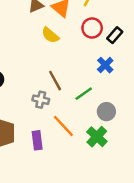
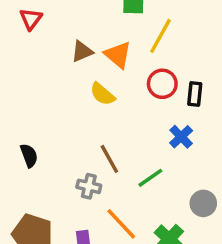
black rectangle: (115, 35) -> (195, 94), turned -35
gray circle: (106, 112) -> (203, 203), moved

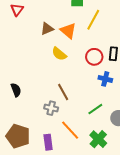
red circle: (162, 84) -> (94, 57), moved
blue cross: (181, 137) -> (105, 79), turned -32
green line: (150, 178) -> (95, 109), moved

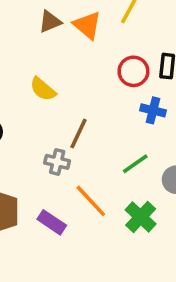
yellow semicircle: (59, 54) -> (43, 89), moved
brown line: (63, 92) -> (78, 134), turned 54
purple rectangle: (48, 142) -> (52, 222), turned -49

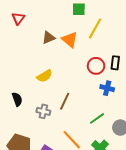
yellow semicircle: (43, 89) -> (44, 76), turned -70
gray cross: (57, 162) -> (43, 111), moved

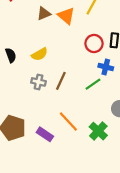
black semicircle: (17, 99) -> (11, 55), moved
gray cross: (43, 111) -> (38, 82), moved
green line: (97, 118) -> (93, 84), moved

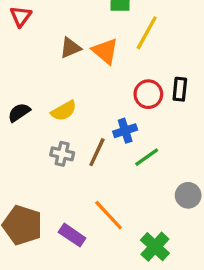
black semicircle: (11, 55) -> (19, 112), turned -104
blue cross: (106, 67) -> (125, 131), moved, turned -32
green cross: (98, 131) -> (155, 247), moved

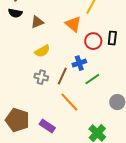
brown triangle: (70, 48) -> (37, 22), moved
orange triangle: (105, 51) -> (73, 24), moved
black semicircle: (19, 112) -> (15, 13), moved, turned -136
orange line: (109, 215) -> (69, 102), moved

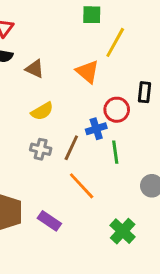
brown triangle: (37, 22) -> (35, 69), turned 48
red circle: (93, 41) -> (117, 110), moved
green line: (92, 79) -> (115, 152), turned -63

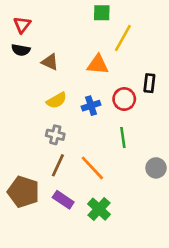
orange triangle: (87, 72) -> (98, 65), turned -35
blue cross: (96, 129) -> (91, 106), moved
brown line: (71, 148) -> (58, 165), moved
green cross: (123, 231) -> (99, 209), moved

